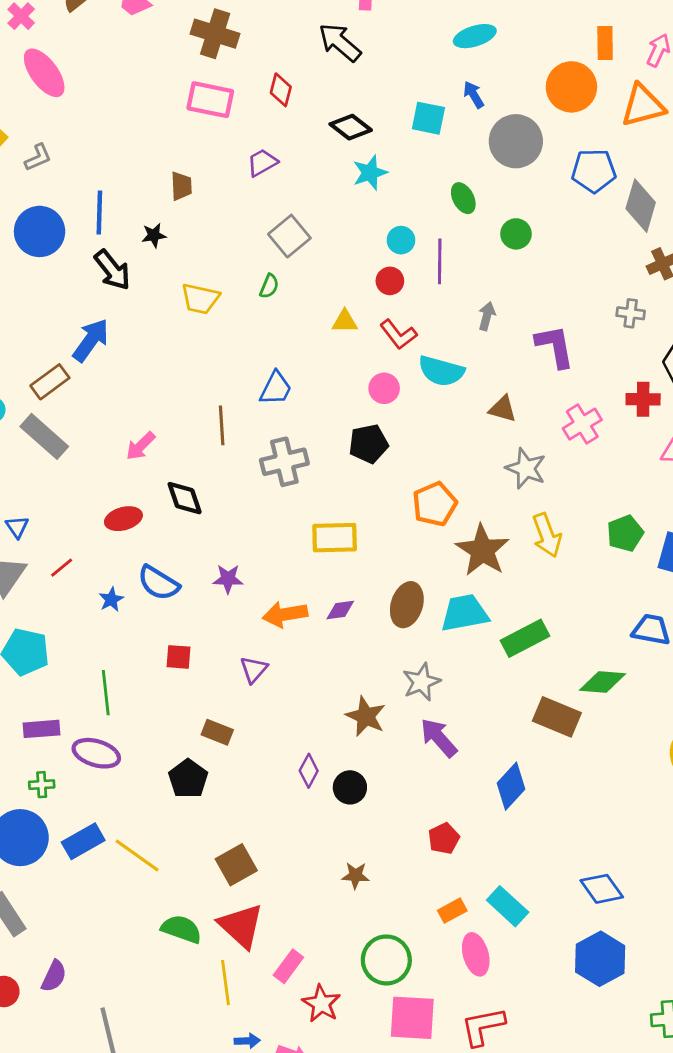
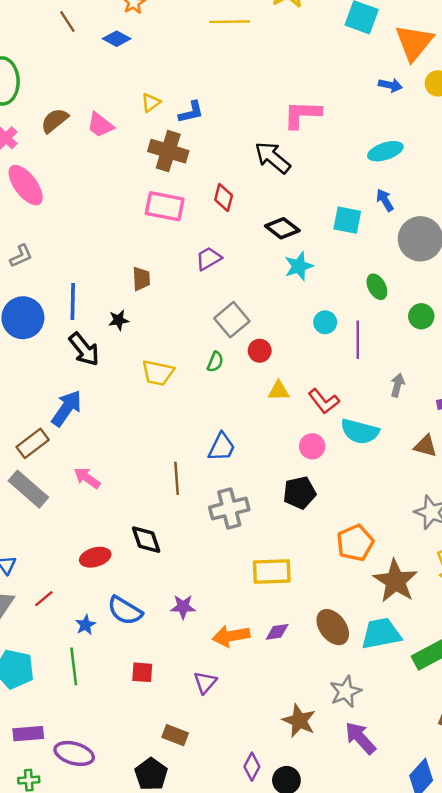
red circle: (390, 281) -> (260, 351), moved
brown triangle: (503, 409) -> (425, 446), moved
pink arrow: (141, 446) -> (87, 478), moved, turned 80
brown ellipse: (407, 605) -> (333, 627), turned -54
green line: (106, 693) -> (74, 666), moved

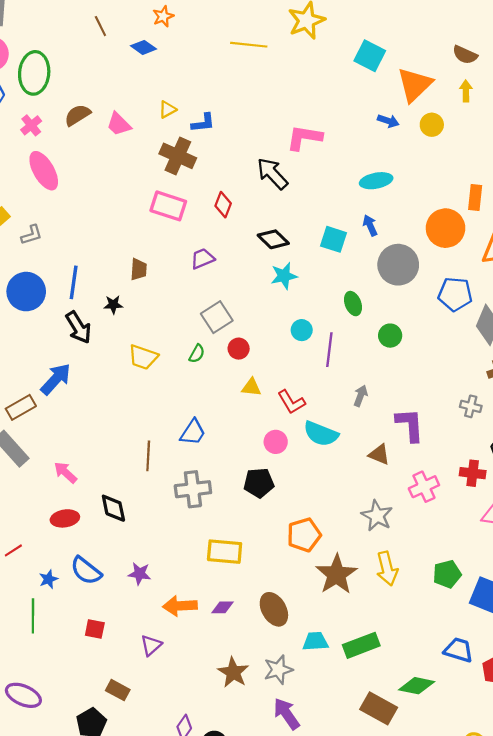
pink arrow: (87, 478) -> (65, 472), moved
cyan trapezoid: (381, 634) -> (315, 641), moved, size x0.7
brown star: (299, 721) -> (233, 672), moved

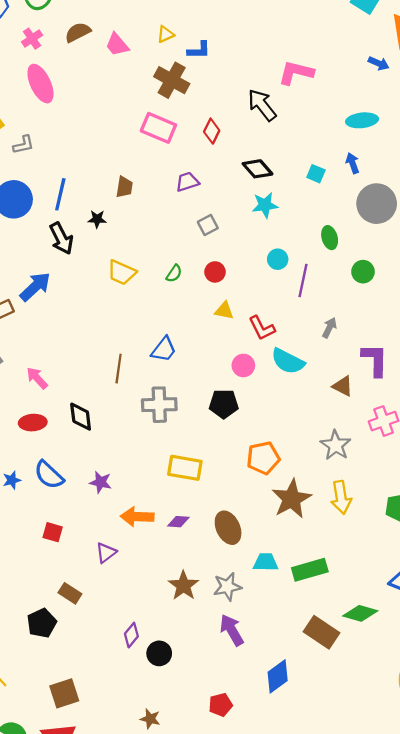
cyan square: (333, 239) -> (316, 174), size x0.7
gray square: (217, 317) -> (208, 225), moved, size x0.7

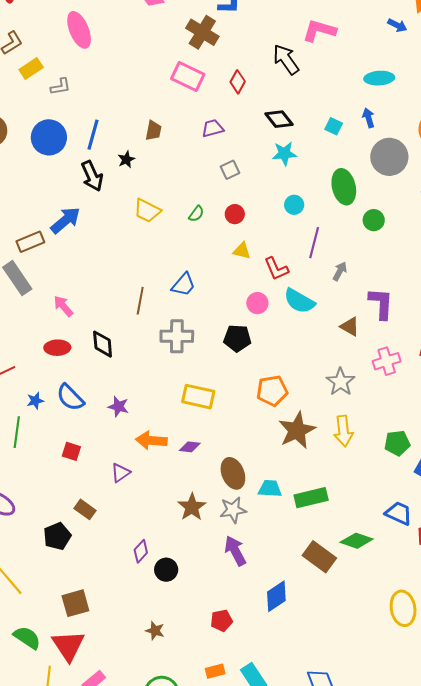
black star: (97, 219) -> (126, 159), turned -30
green ellipse: (330, 238) -> (344, 187), size x1.6
purple line: (303, 280) -> (314, 243), moved
brown ellipse: (228, 528) -> (233, 473), moved

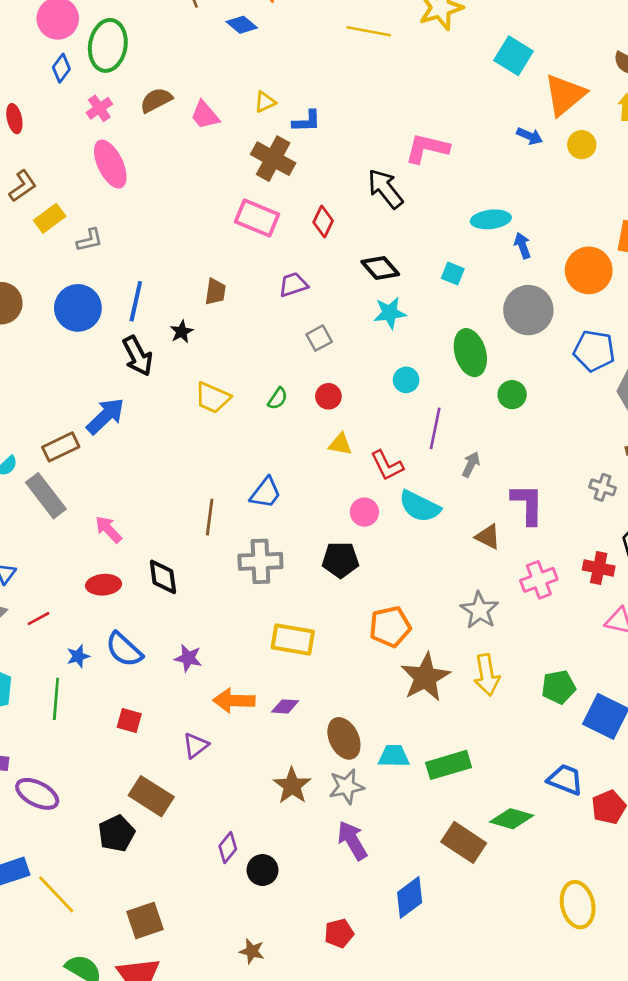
cyan ellipse: (379, 78) -> (491, 219), moved
blue arrow: (369, 118) -> (522, 246), moved
brown rectangle: (85, 509) -> (151, 796), size x1.5

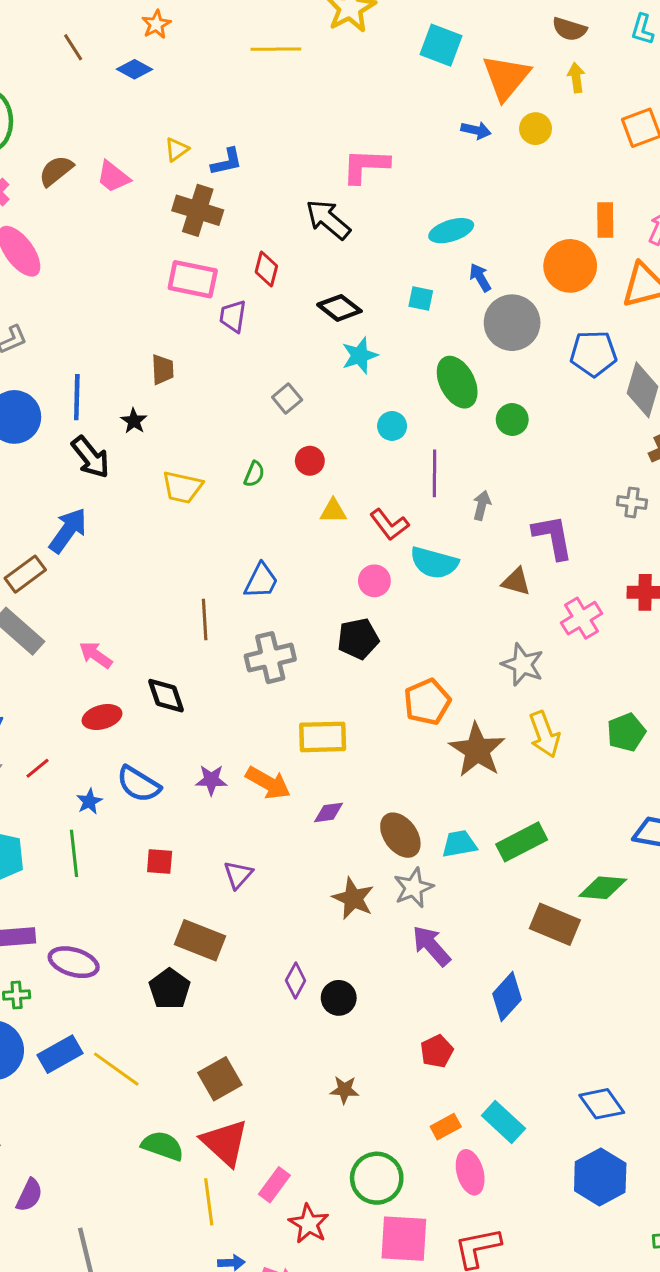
blue arrow: (522, 246) -> (480, 277), moved
purple trapezoid: (293, 285) -> (233, 316), moved, turned -52
orange arrow: (234, 701) -> (268, 783), moved, turned -141

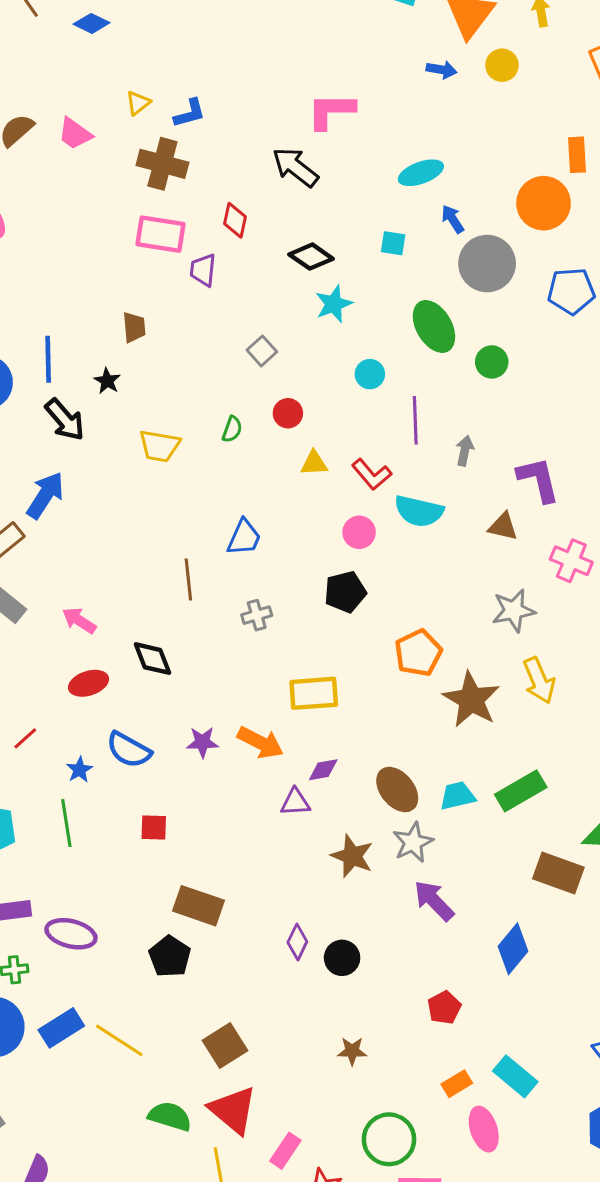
pink cross: (581, 618) -> (571, 561), turned -33
gray cross: (270, 658) -> (257, 615), size x0.6
gray star: (523, 665) -> (514, 611), turned -30
purple triangle: (238, 875) -> (295, 802), moved, turned 48

